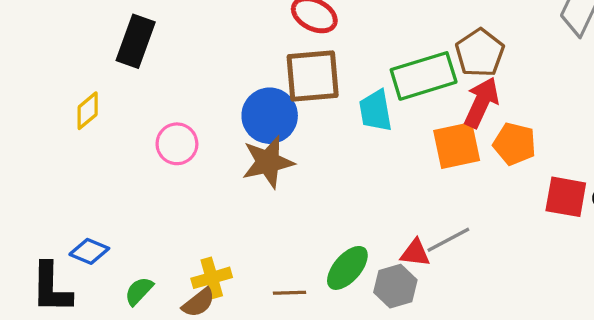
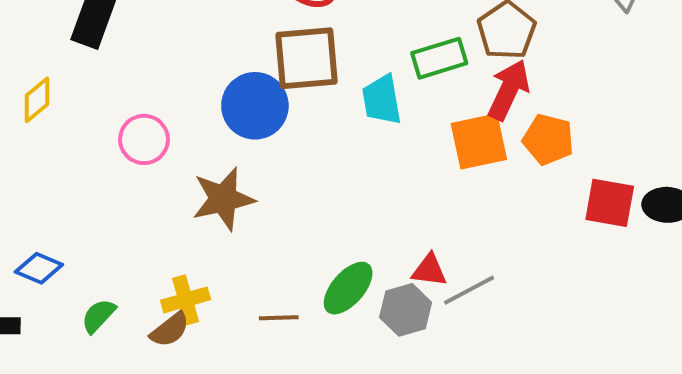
green rectangle: (424, 76) -> (439, 58), size x0.7
brown star: (268, 162) -> (223, 199), moved
gray line: (448, 240) -> (469, 290), moved

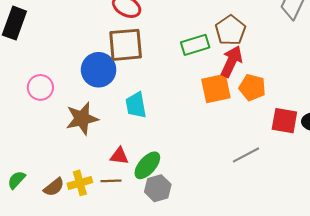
cyan trapezoid: (382, 100) -> (136, 105), moved
red triangle: (429, 270) -> (119, 156), moved
gray line: (469, 290) -> (246, 155), moved
yellow cross: (186, 300) -> (80, 183), moved
gray hexagon: (406, 310) -> (158, 188), moved

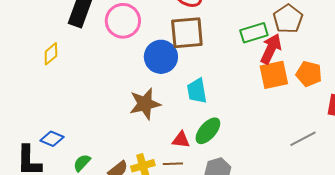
red arrow: (231, 61) -> (271, 49), moved
pink circle: (40, 87) -> (123, 21), moved, size x1.4
green ellipse: (147, 165) -> (208, 131), moved

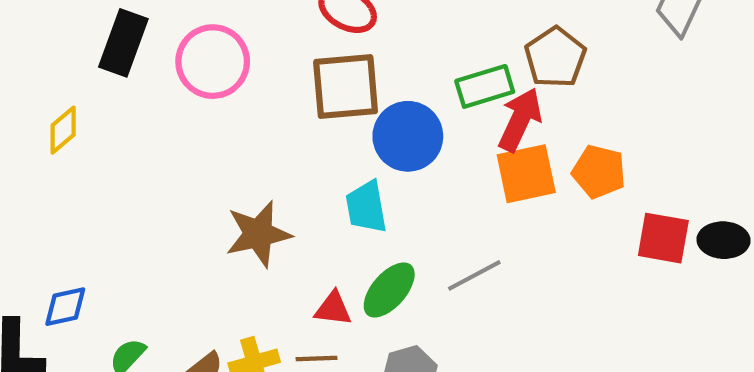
blue circle: (161, 57) -> (408, 136), moved
blue diamond: (52, 139) -> (65, 307), turned -35
gray line: (303, 139) -> (474, 275), moved

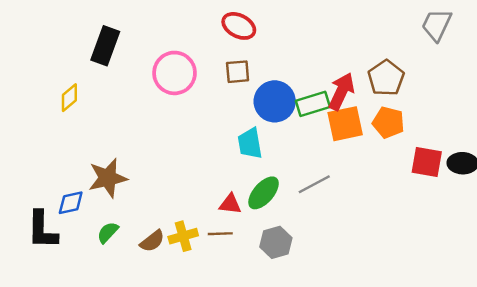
brown pentagon: (555, 57) -> (386, 78), moved
pink circle: (213, 62) -> (175, 73), moved
brown square: (346, 86) -> (238, 72), size x0.6
green rectangle: (485, 86) -> (313, 104), moved
brown star: (258, 234) -> (108, 178), moved

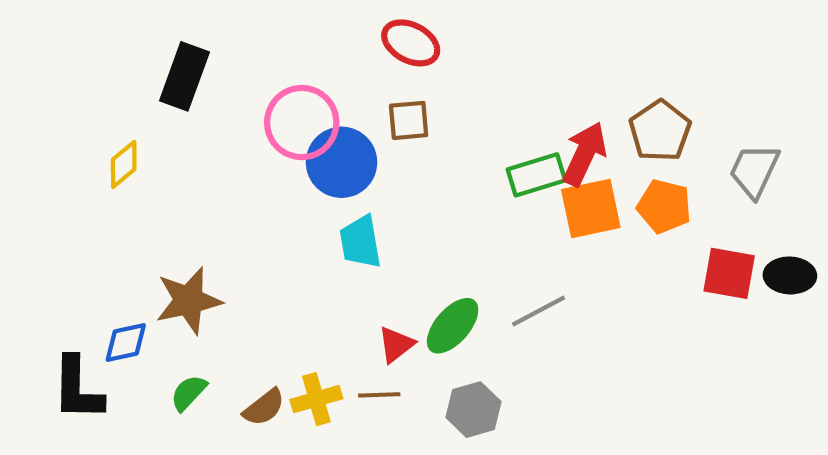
gray trapezoid: (437, 25) -> (754, 171), moved
blue circle: (275, 101) -> (342, 162), moved
cyan trapezoid: (250, 143) -> (360, 242), moved
red triangle: (230, 204) -> (396, 345), turned -45

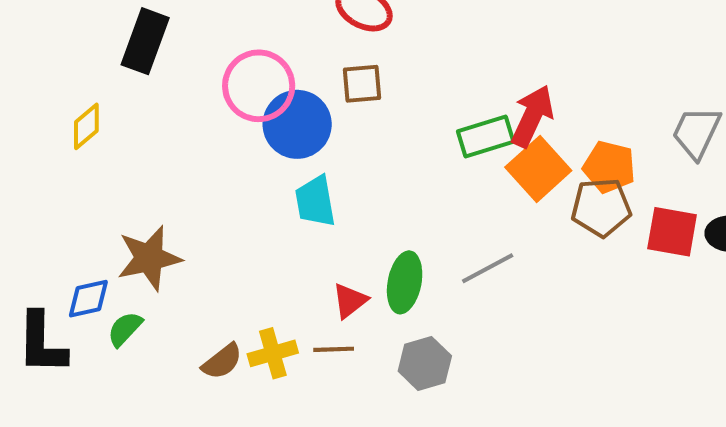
brown pentagon: (660, 131) -> (601, 207), moved, turned 30
orange square: (591, 208) -> (538, 169), turned -30
green ellipse: (453, 326) -> (405, 282), turned -30
green semicircle: (189, 393) -> (125, 329), moved

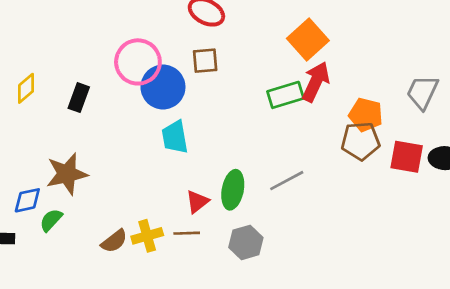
black rectangle: (145, 41) -> (79, 98), moved, size x0.7
orange square: (538, 169) -> (308, 40), moved

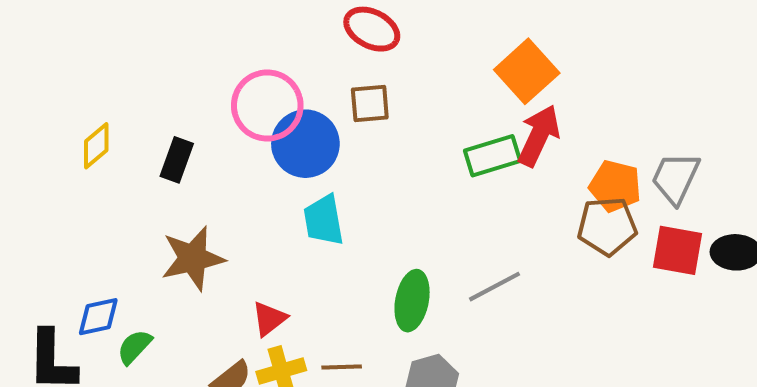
gray trapezoid: (422, 92) -> (675, 178), moved
brown star: (67, 174) -> (193, 258), moved
red triangle: (197, 202) -> (269, 319), moved

